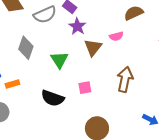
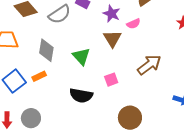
purple star: (77, 26) -> (112, 14), moved
brown arrow: (125, 79) -> (149, 65), turned 50
orange rectangle: (12, 84) -> (39, 76), moved

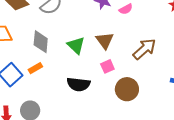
brown triangle: (112, 39) -> (105, 41), moved
brown circle: (130, 118) -> (127, 89), moved

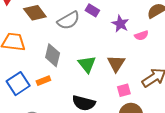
pink square: (107, 66) -> (124, 90), moved

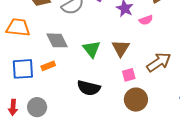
gray diamond: (53, 55) -> (57, 40), turned -40
blue square: (18, 84) -> (23, 69), turned 30

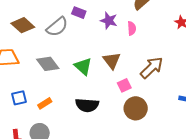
pink semicircle: (146, 20) -> (132, 28), turned -64
orange rectangle: (48, 66) -> (45, 103), moved
blue square: (23, 69) -> (19, 98), size x0.7

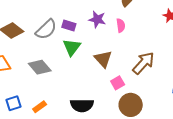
purple rectangle: (79, 13) -> (69, 25), moved
green triangle: (83, 66) -> (72, 47), moved, turned 30

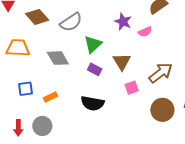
purple rectangle: (69, 25) -> (95, 69), moved
pink semicircle: (121, 25) -> (145, 32), turned 64
brown circle: (131, 105) -> (162, 110), moved

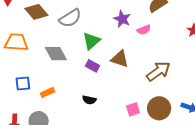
brown triangle: (122, 62) -> (120, 59), turned -42
pink square: (132, 88) -> (133, 109), moved
black semicircle: (92, 103) -> (89, 100), size x0.6

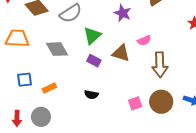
pink semicircle: (144, 30) -> (144, 40), moved
brown arrow: (158, 71) -> (160, 65), turned 125

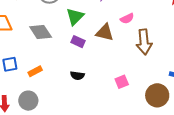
brown circle: (161, 102) -> (157, 95), moved

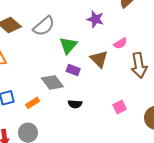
gray diamond: (41, 32) -> (52, 82), moved
brown triangle: (105, 32) -> (99, 59), turned 36

